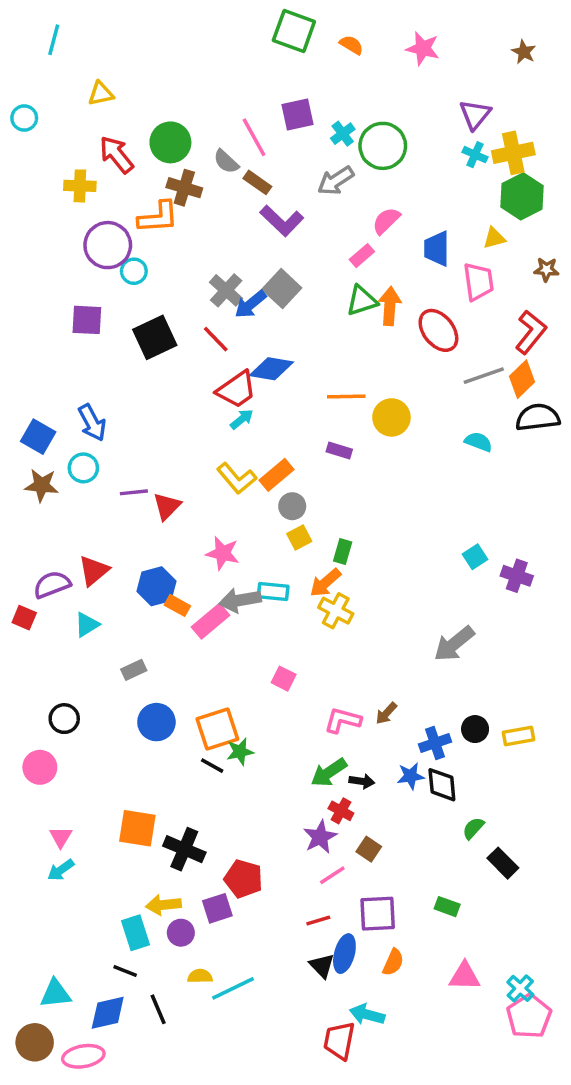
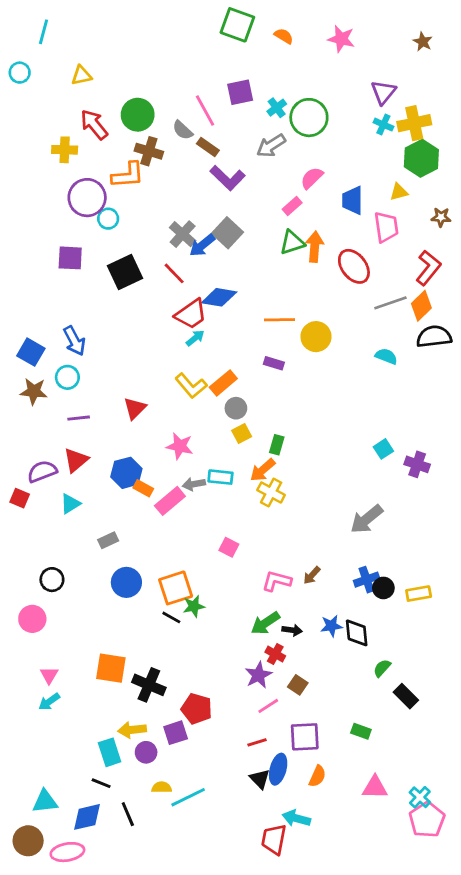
cyan circle: (24, 118) -> (20, 73), moved
purple line: (134, 492) -> (79, 418), moved
gray arrow: (240, 600) -> (194, 484), size x0.7
blue cross: (435, 743) -> (367, 580), moved

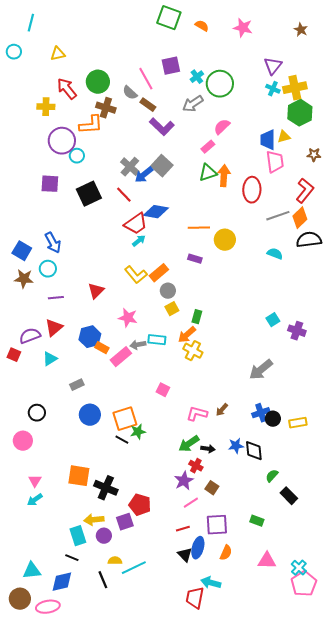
blue trapezoid: (353, 200) -> (268, 140), moved
red ellipse: (354, 266) -> (252, 190), turned 40
black line: (128, 814) -> (103, 580), moved

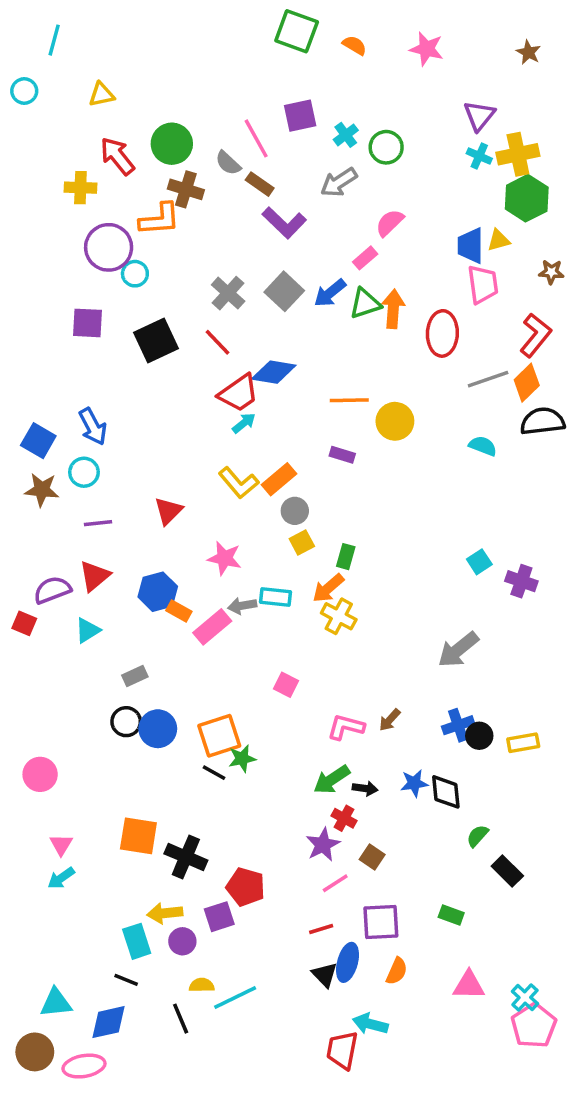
green circle: (220, 84) -> (386, 147), size x0.7
blue arrow: (144, 175) -> (330, 293), moved
black circle: (37, 413) -> (126, 722), moved

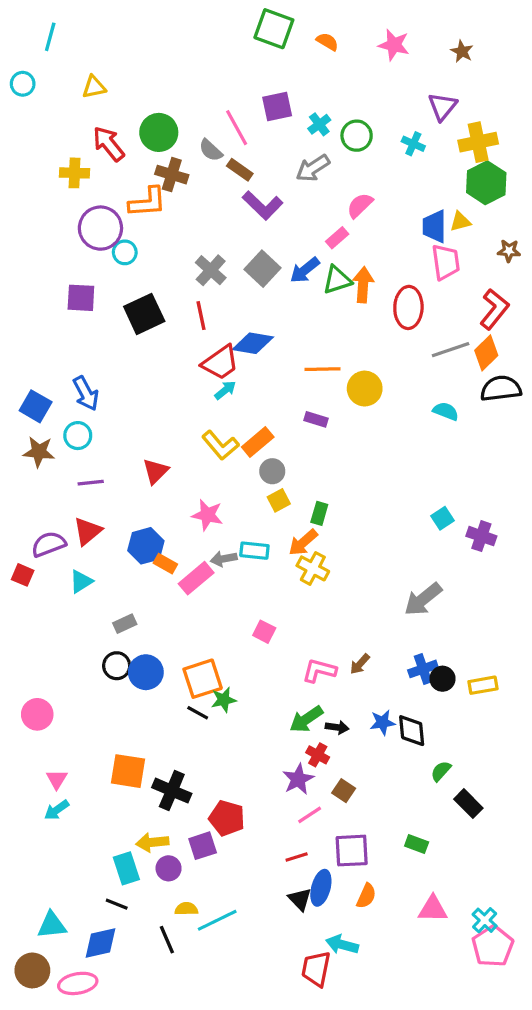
brown star: (528, 52) -> (462, 51), moved
cyan cross: (479, 156) -> (413, 144), moved
red line: (217, 342) -> (201, 316), turned 32

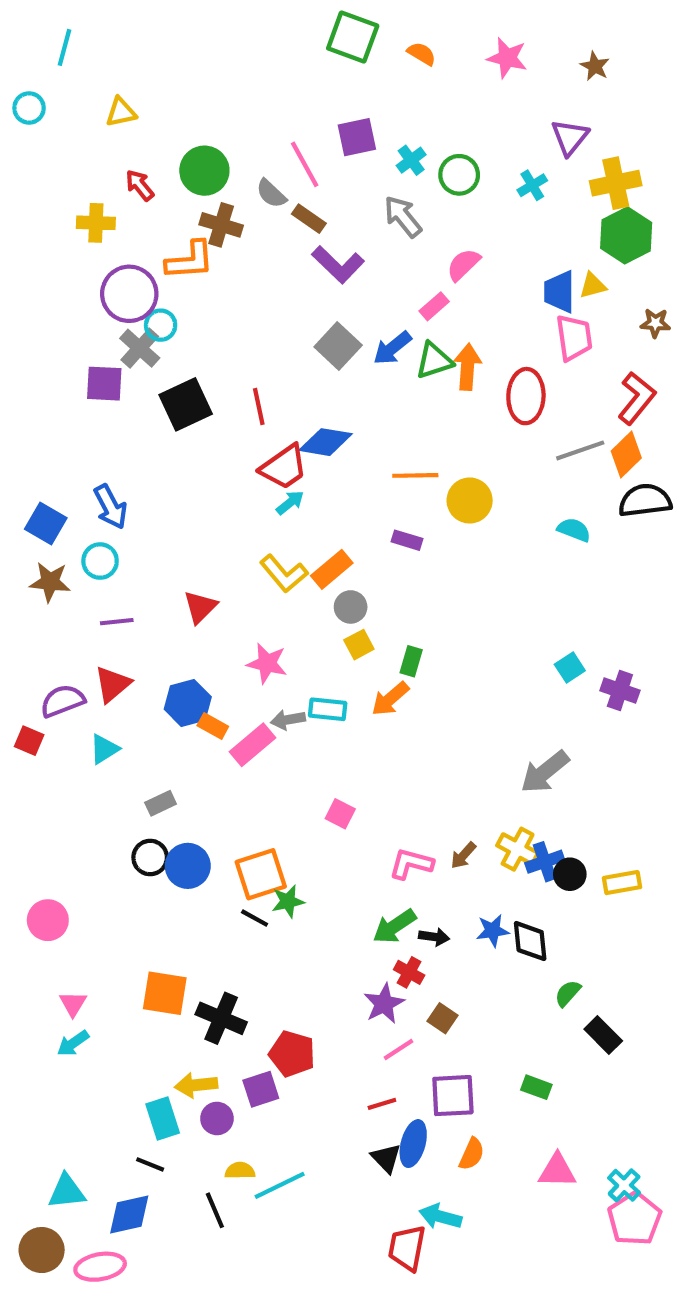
red arrow: (109, 144) -> (140, 185), size x0.7
cyan cross: (413, 144) -> (532, 185), turned 35
gray arrow: (313, 168) -> (403, 217), turned 84
gray cross: (211, 270) -> (140, 348), moved
yellow cross: (313, 568) -> (518, 849), moved

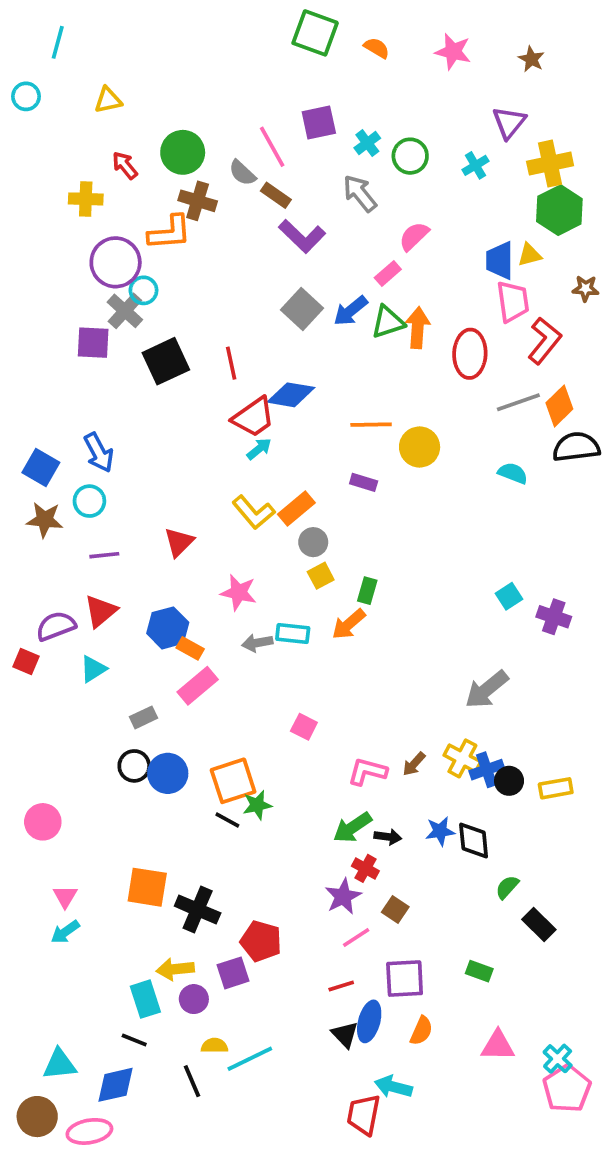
red L-shape: (637, 398) -> (544, 341), moved
pink rectangle: (252, 745) -> (198, 686), moved

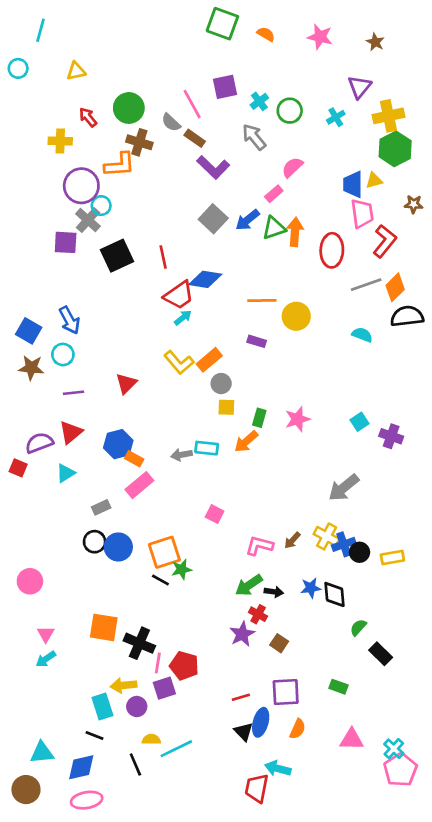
yellow square: (321, 576) -> (226, 407), turned 30
pink star: (239, 592) -> (298, 419), moved, turned -30
pink line: (356, 937) -> (158, 663), moved, turned -48
pink ellipse: (89, 1131) -> (87, 800), moved

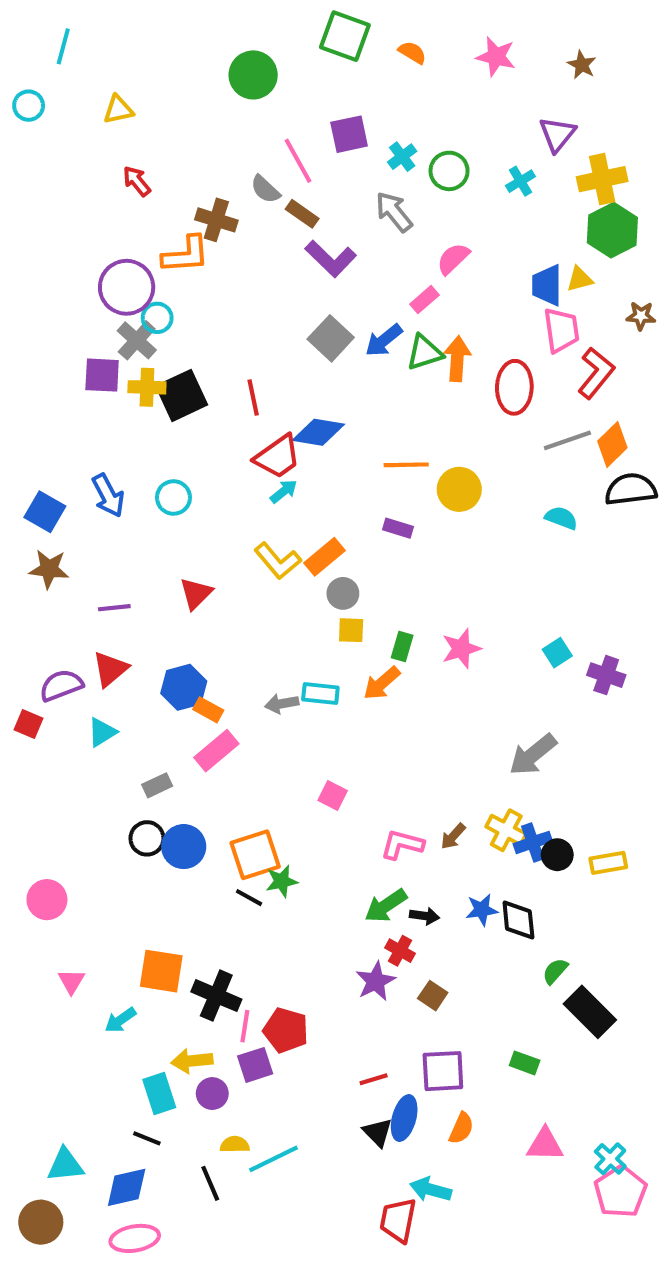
green circle: (129, 108) -> (253, 75), moved
yellow cross: (60, 141) -> (147, 387), moved
cyan circle: (63, 355) -> (173, 498), moved
black rectangle: (381, 654) -> (590, 1012), size x1.4
cyan arrow: (46, 659) -> (120, 1020), moved

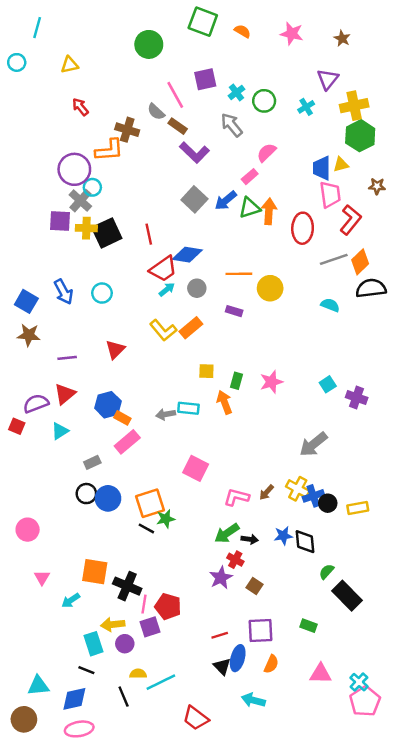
gray circle: (343, 593) -> (197, 288), moved
orange arrow: (382, 683) -> (224, 402), turned 110
pink square: (333, 796) -> (196, 468), size x1.5
red trapezoid: (398, 1220) -> (196, 718), moved, turned -64

